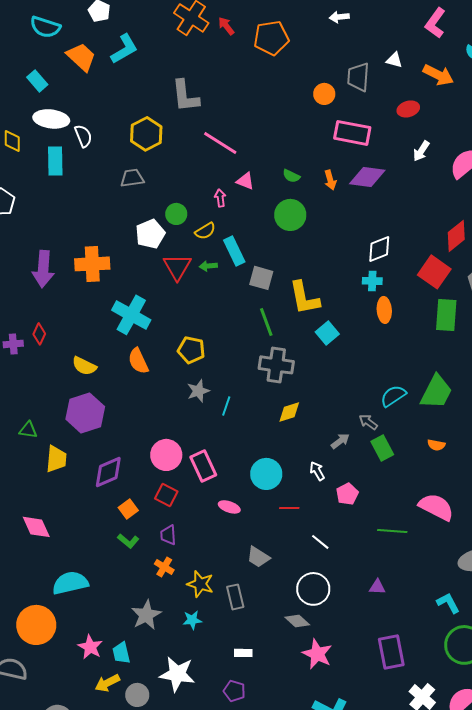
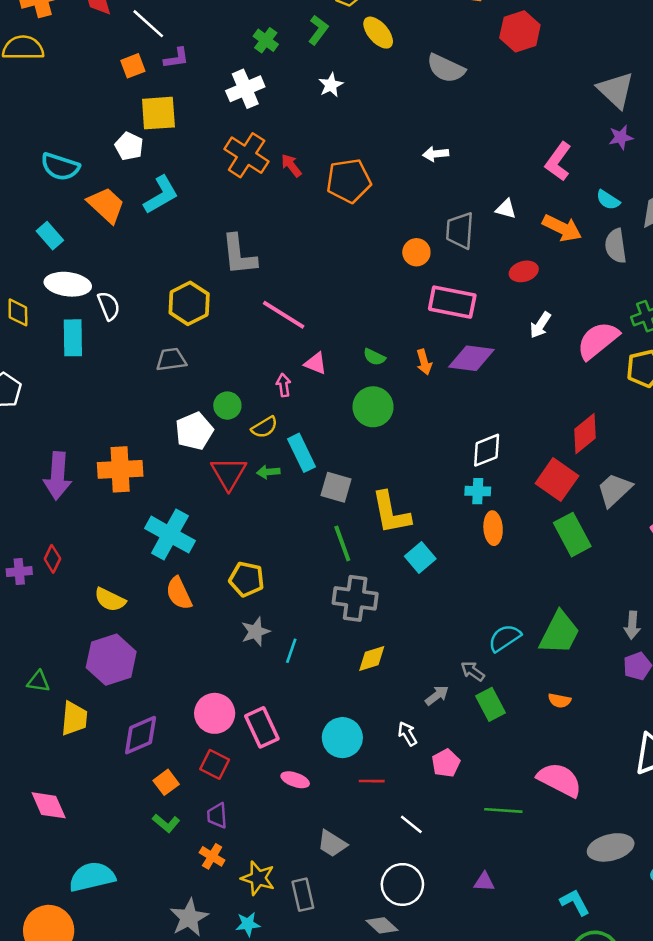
green rectangle: (446, 315) -> (572, 535), turned -32

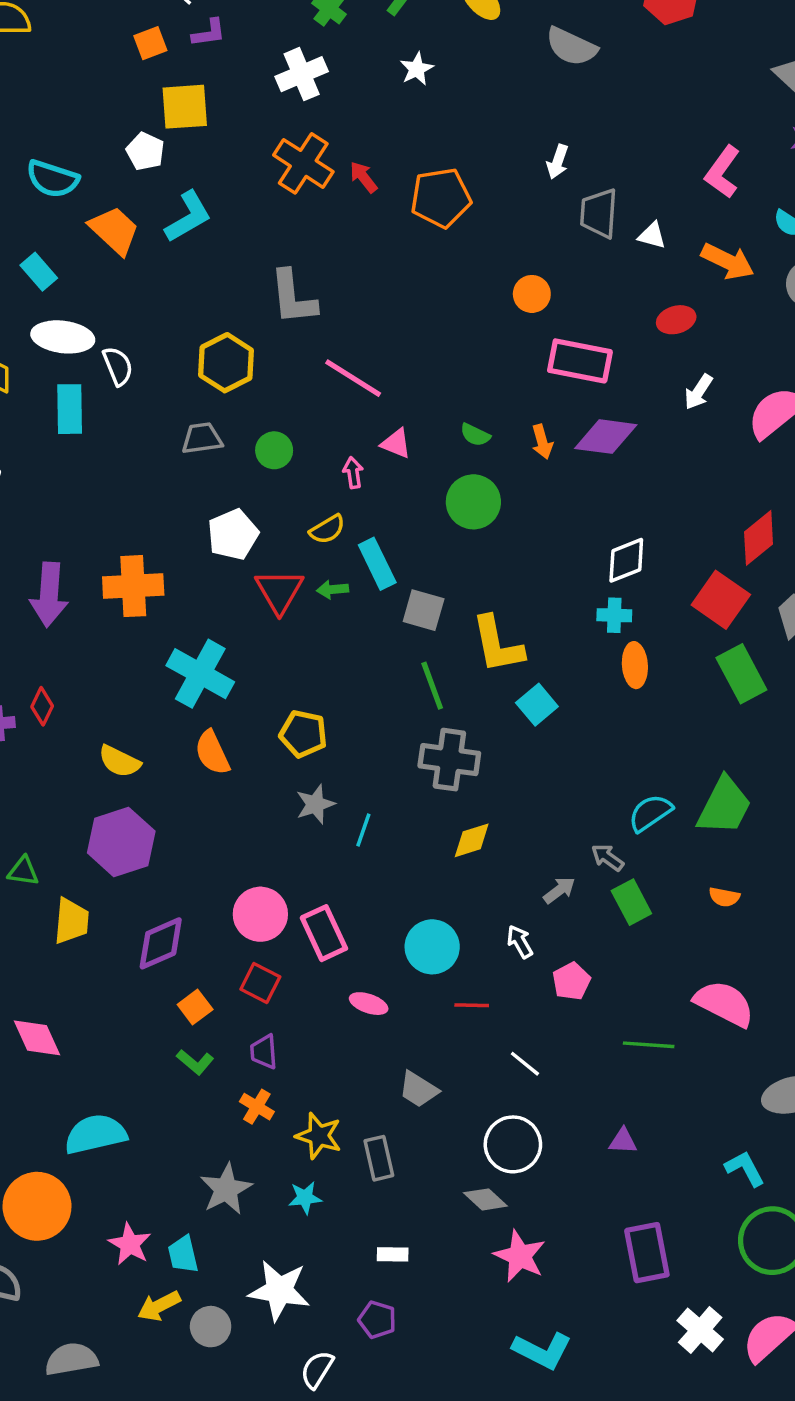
white arrow: (436, 154) -> (558, 162), turned -65
gray trapezoid: (460, 231) -> (599, 213), moved
green circle: (227, 406) -> (274, 450), moved

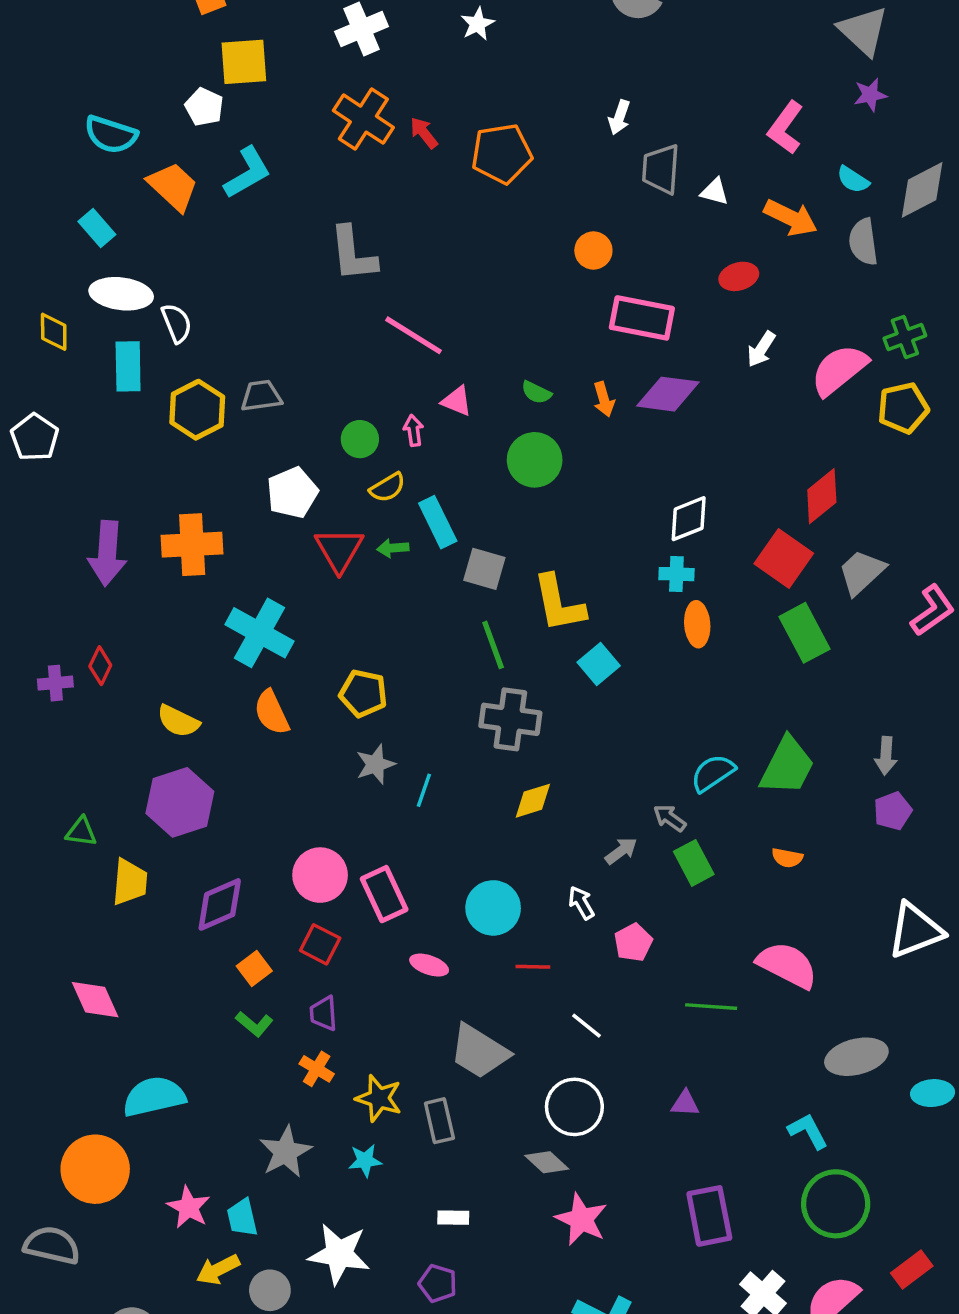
yellow hexagon: (226, 363) -> (197, 410), moved
green circle: (274, 450) -> (360, 439), moved
gray trapezoid: (418, 1089) -> (479, 1052), size x1.5

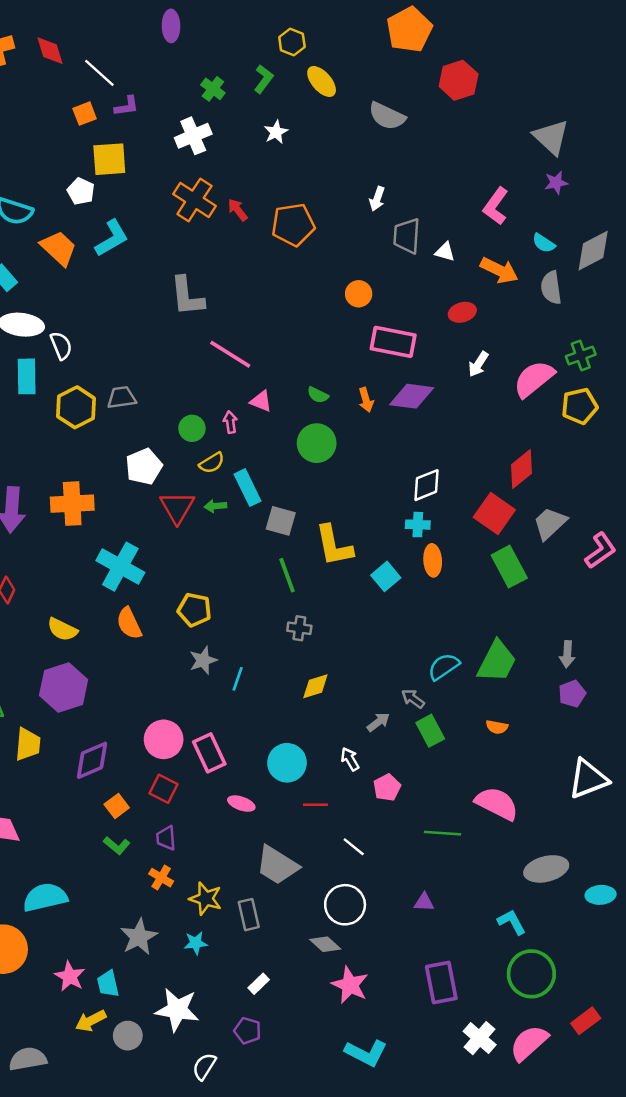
cyan square: (599, 664) -> (386, 576), moved
gray cross: (510, 719) -> (299, 628), size x0.6
white rectangle: (453, 1218) -> (259, 984), turned -45

